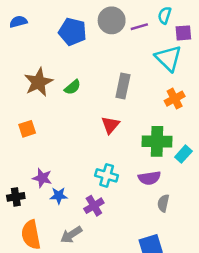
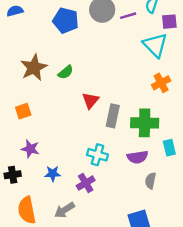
gray rectangle: (123, 86) -> (113, 116), moved
red triangle: (110, 125) -> (90, 101), moved
cyan rectangle: (183, 154) -> (169, 148), moved, turned -56
purple star: (42, 178) -> (30, 149), moved

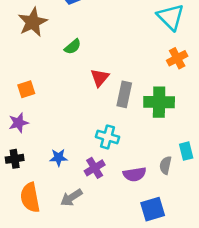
brown star: (34, 68) -> (33, 22), moved
cyan rectangle: (169, 148) -> (186, 151), moved
purple star: (30, 149) -> (19, 123), moved, turned -30
purple semicircle: (138, 157) -> (135, 174), moved

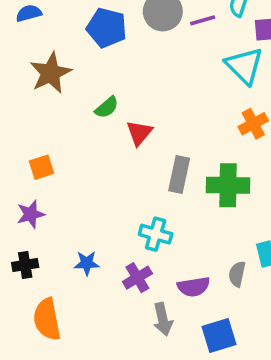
red triangle: (100, 78) -> (139, 133), moved
gray arrow: (71, 198) -> (163, 319), moved, turned -70

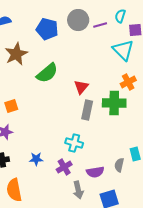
green semicircle: (107, 107) -> (47, 73), size x1.6
red triangle: (139, 133) -> (81, 87), moved
green cross: (228, 185) -> (114, 103), moved

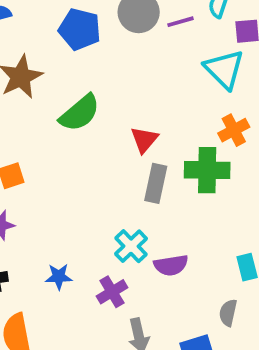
cyan cross: (74, 143) -> (131, 246), turned 30
gray semicircle: (119, 165) -> (228, 313), moved
purple semicircle: (95, 172) -> (171, 265), moved

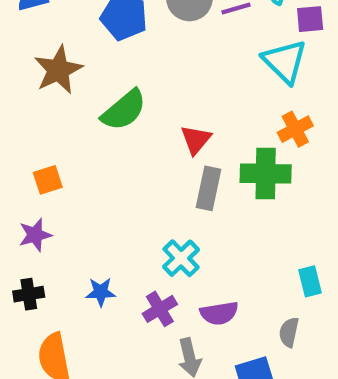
purple semicircle: (171, 265) -> (219, 313), moved

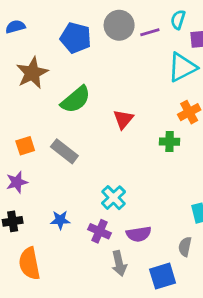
cyan triangle: (285, 61) -> (182, 67), turned 48
green cross: (266, 174) -> (170, 142), size x0.6
gray rectangle: (209, 188) -> (64, 151), moved, turned -64
purple cross: (160, 309) -> (99, 231), turned -35

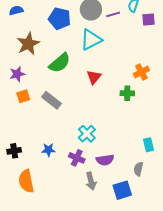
cyan triangle: (182, 67) -> (91, 40), moved
purple star: (17, 182) -> (17, 74), moved

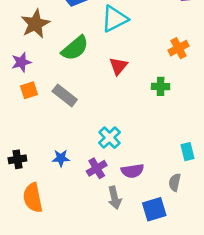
orange cross: (141, 72) -> (178, 48), moved
purple cross: (77, 158) -> (97, 168), turned 35

